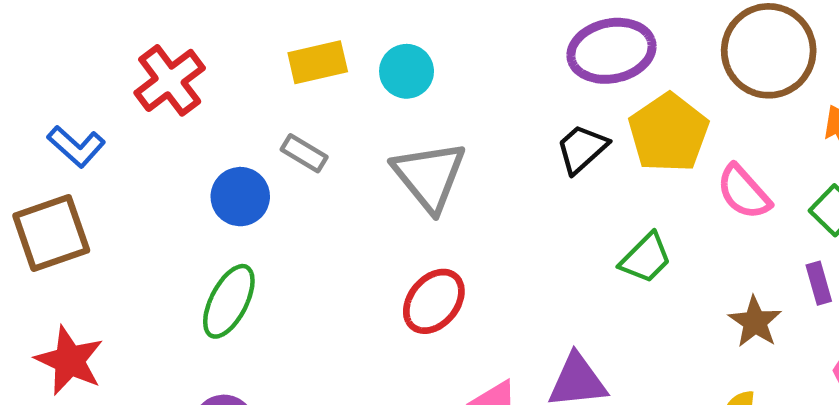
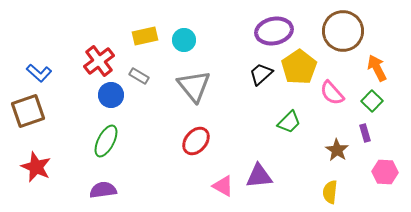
red cross: (170, 80) -> (99, 61), moved

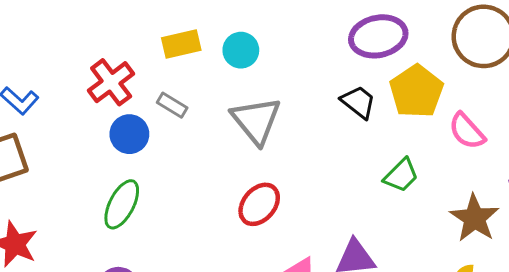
black trapezoid: (261, 74) -> (358, 102), turned 80
brown star: (337, 150) -> (474, 218), size x1.4

